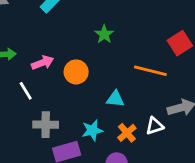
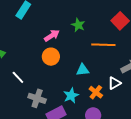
green star: (104, 34) -> (78, 25), moved
pink arrow: (43, 63) -> (52, 35), moved
gray cross: (46, 125) -> (37, 98), turned 30

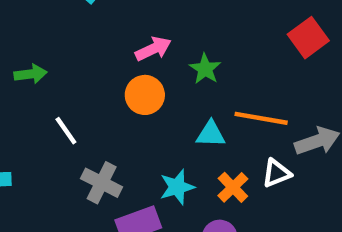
green star: (78, 25) -> (205, 69), moved
orange line: (103, 45) -> (261, 118), moved

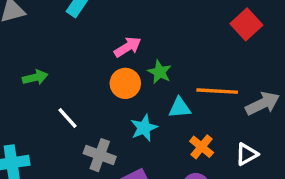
green star: (205, 69) -> (160, 72), moved
white triangle: (277, 173) -> (247, 154), moved
cyan star: (177, 187) -> (144, 128), moved

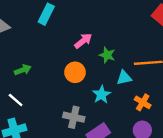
orange circle: (125, 83) -> (75, 72), moved
white line: (67, 118) -> (16, 100), moved

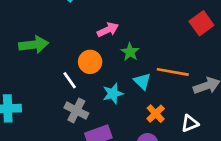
green arrow: (23, 70) -> (34, 45), size x1.5
cyan triangle: (124, 78) -> (142, 81), turned 42
white line: (16, 100) -> (70, 80), moved

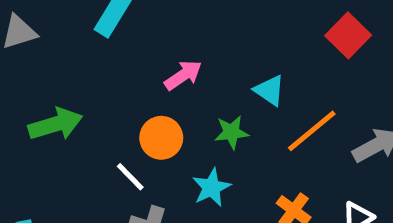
green star: (130, 52) -> (231, 132), moved, turned -30
orange line: (173, 72) -> (312, 131), turned -40
cyan triangle: (142, 81) -> (270, 90), moved

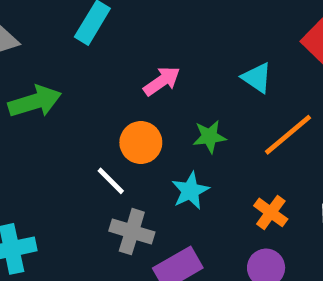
cyan triangle: (270, 90) -> (257, 78), moved
green arrow: (55, 124) -> (35, 102), moved

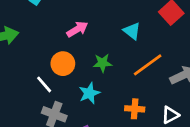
orange cross: (271, 212) -> (135, 109), turned -36

